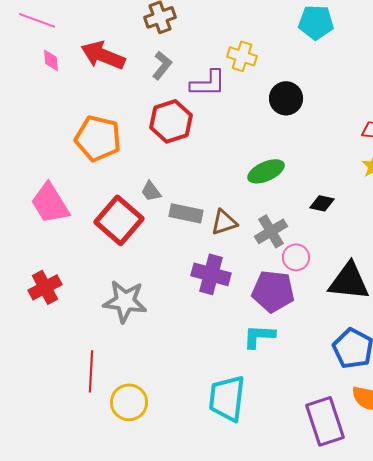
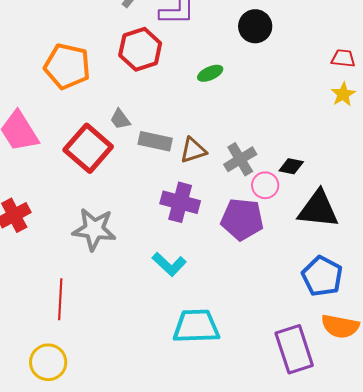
green ellipse: (266, 171) -> (210, 73), moved, size x0.7
black diamond: (322, 203) -> (291, 166), moved
cyan L-shape: (259, 336) -> (169, 264), moved, turned -140
cyan trapezoid: (227, 398) -> (196, 326), turned 81
yellow circle: (129, 402) -> (48, 362), moved

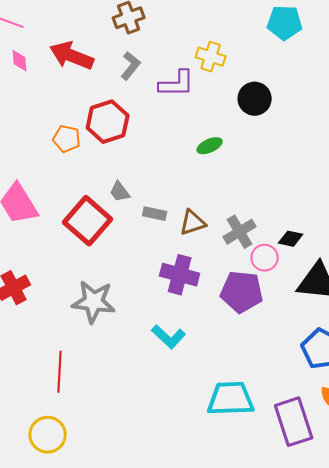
red hexagon: (140, 49) -> (108, 122), moved
orange pentagon: (67, 66) -> (67, 139), size x0.6
gray rectangle: (155, 141) -> (155, 214), size x0.7
cyan trapezoid: (196, 326) -> (231, 399), moved

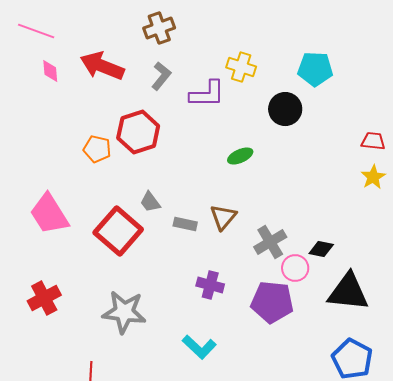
cyan pentagon: (285, 23) -> (315, 69), moved
brown triangle: (193, 223) -> (223, 217), moved, turned -32
purple cross: (180, 275) -> (210, 285), size x0.7

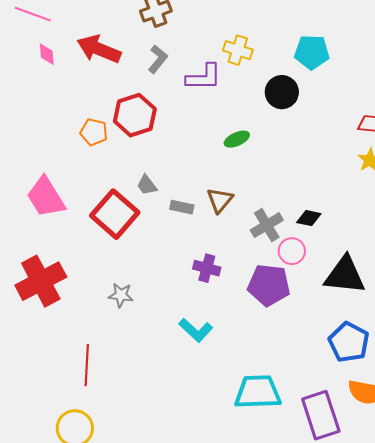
black diamond: (321, 249) -> (309, 218), moved
red cross: (44, 298) -> (41, 281), size x1.5
gray star: (124, 312) -> (121, 295), size x0.6

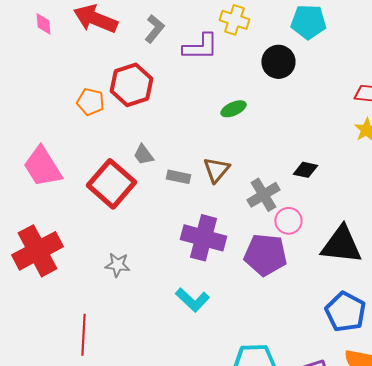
black diamond: (309, 218) -> (305, 170), moved
purple cross: (207, 268) -> (203, 238), size x1.6

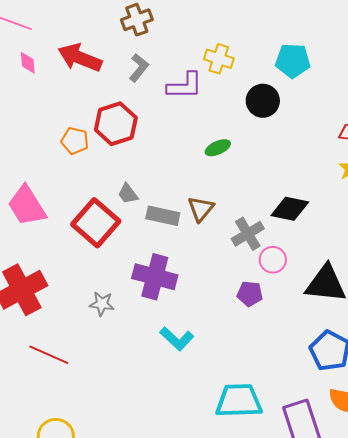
black diamond: (305, 170) -> (290, 209), size x1.5
gray rectangle: (178, 177) -> (163, 216), size x1.4
purple cross: (203, 238) -> (155, 277), moved
purple pentagon: (265, 255) -> (250, 294), size x0.6
red line: (83, 335) -> (49, 355), moved, turned -69

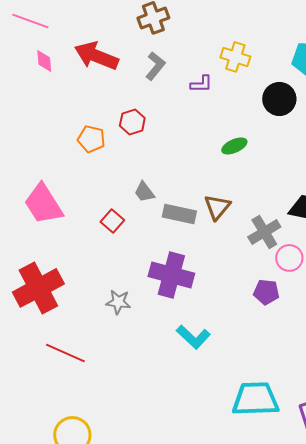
purple L-shape: (185, 86) -> (201, 84), size x0.6
red hexagon: (116, 124) -> (132, 122), size x0.6
red square: (96, 223) -> (112, 221), size x0.5

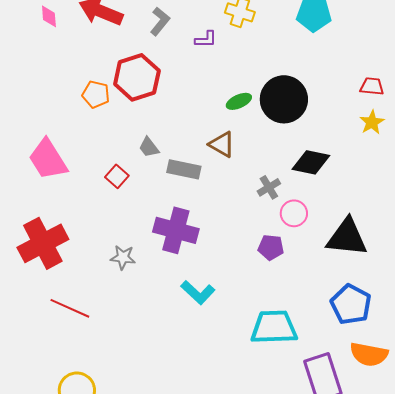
black circle: (279, 99) -> (284, 99), moved, size x1.4
red hexagon: (132, 122) -> (137, 77), size x1.8
brown triangle: (217, 207) -> (222, 144), moved, turned -40
gray cross: (264, 232) -> (269, 187), size x0.7
cyan trapezoid: (255, 399) -> (274, 327), moved

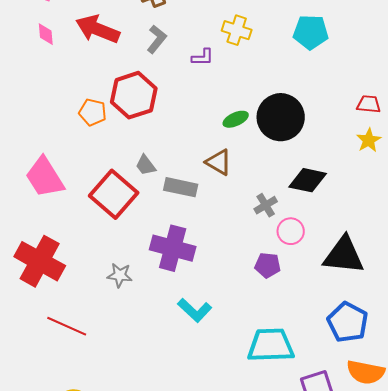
red square: (117, 176) -> (114, 194), size x2.0
red cross: (43, 243) -> (40, 261), turned -33

